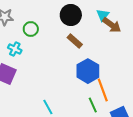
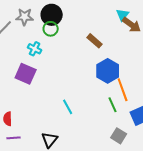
black circle: (71, 15) -> (52, 15), moved

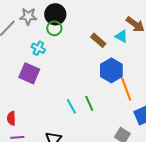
cyan triangle: (123, 15) -> (121, 36), moved, turned -40
green line: (113, 105) -> (89, 103), moved

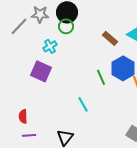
cyan cross: (38, 48) -> (50, 46), turned 32
green line: (89, 103) -> (101, 77), moved

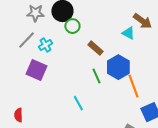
gray line: (19, 26) -> (26, 40), moved
green circle: (66, 26) -> (72, 26), moved
brown rectangle: (110, 38) -> (95, 48), moved

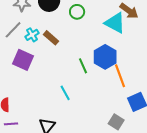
green circle: (72, 26) -> (77, 12), moved
cyan triangle: (128, 33) -> (115, 23), size x1.6
brown rectangle: (95, 48) -> (51, 38), moved

